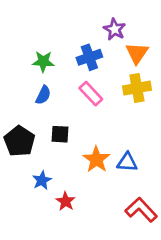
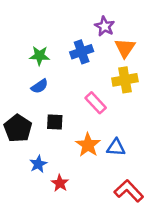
pink rectangle: (91, 94) -> (96, 103), moved
blue semicircle: (43, 95) -> (40, 86), turned 30

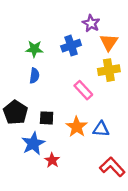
blue semicircle: (40, 86) -> (34, 76), turned -48
black square: (55, 122) -> (47, 118), moved
blue star: (38, 164) -> (33, 144), size x1.5

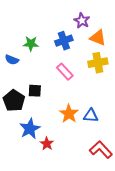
orange triangle: (109, 42) -> (98, 38), turned -42
blue semicircle: (34, 76) -> (12, 60), moved, turned 104
pink rectangle: (83, 90) -> (65, 72), moved
black square: (47, 118) -> (35, 91), moved

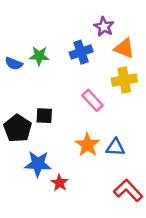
blue semicircle: (12, 60) -> (14, 63), moved
pink rectangle: (65, 72) -> (92, 100), moved
blue star: (30, 129) -> (38, 164), turned 30

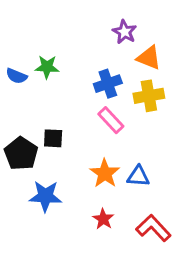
blue cross: (81, 52) -> (108, 84), moved
red star: (59, 183) -> (103, 219), moved

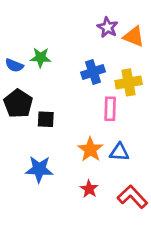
orange triangle: (149, 58) -> (134, 37), moved
pink rectangle: (111, 120) -> (110, 109), moved, turned 45
black pentagon: (21, 154) -> (18, 104), moved

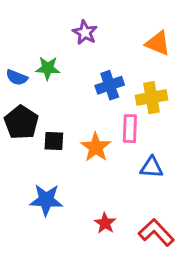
purple star: (107, 27) -> (85, 32), moved
orange star: (90, 149) -> (96, 147), moved
blue triangle: (119, 152) -> (152, 167), moved

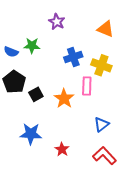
yellow cross: (152, 98) -> (101, 65), turned 30
black square: (54, 141) -> (36, 94), turned -32
blue triangle: (152, 167) -> (101, 124), moved, turned -42
red star: (105, 223) -> (62, 149), moved

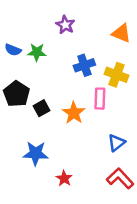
blue semicircle: (11, 52) -> (13, 50), moved
red star: (62, 149) -> (64, 178), moved

